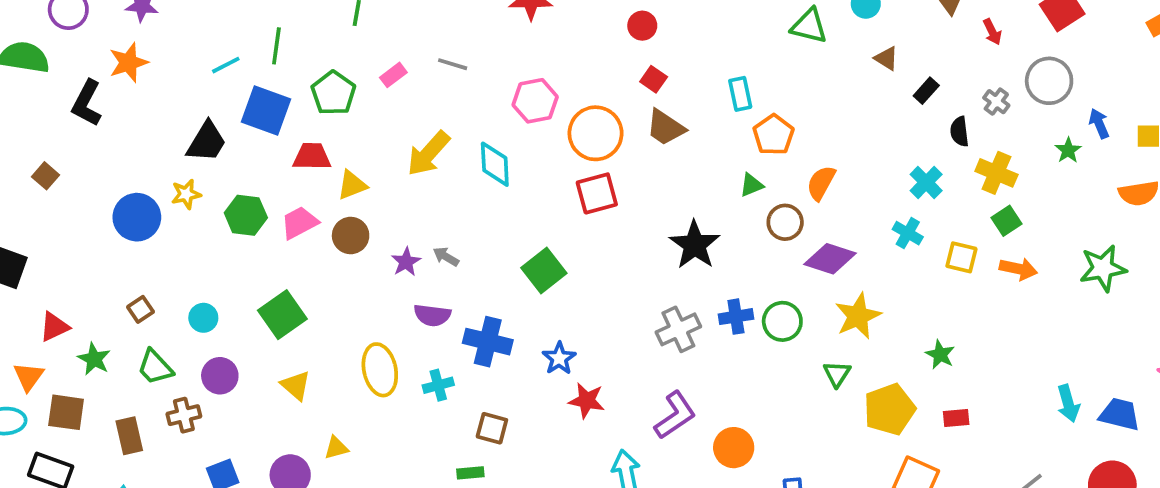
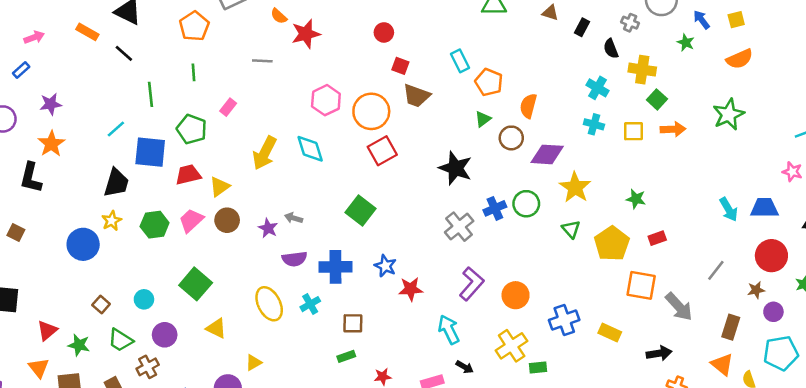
green line: (276, 46) -> (151, 94), moved
gray line: (453, 64) -> (262, 61), moved

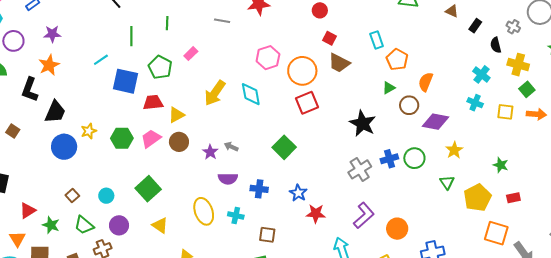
black trapezoid: (116, 183) -> (55, 112), moved
yellow star: (575, 187) -> (454, 150), size x0.7
blue cross: (335, 267) -> (259, 189), size x0.7
cyan cross: (310, 304) -> (236, 216), turned 35

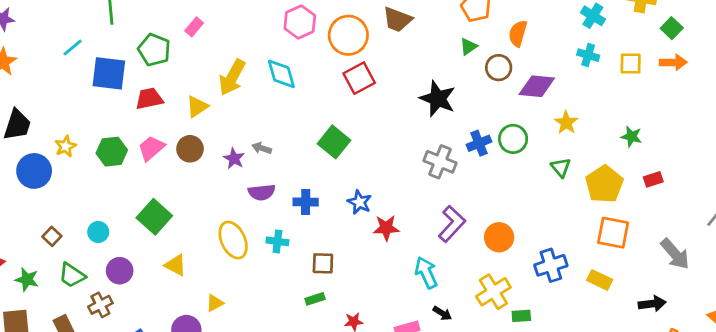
green square: (527, 89) -> (672, 28), moved
yellow triangle: (176, 115) -> (197, 107), moved
gray cross: (360, 169) -> (440, 162), turned -30
orange square: (496, 233) -> (613, 233), moved

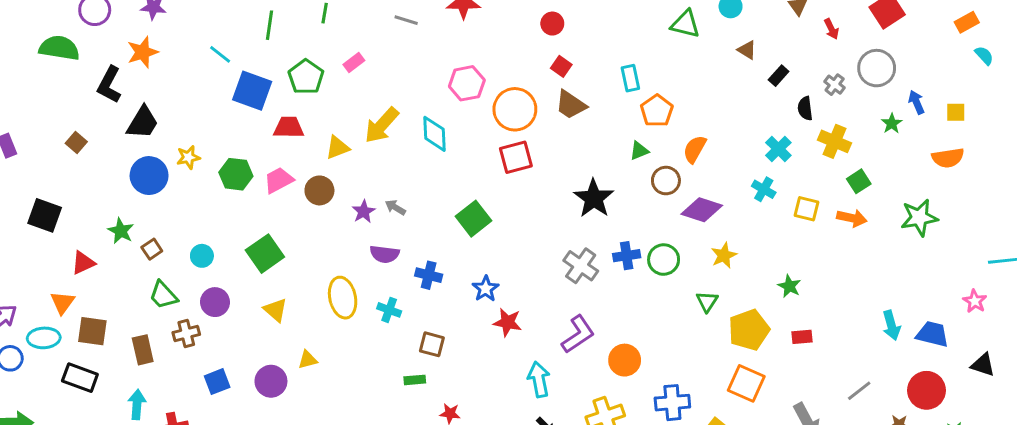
cyan line: (73, 48) -> (220, 54), turned 65
green star: (27, 280) -> (121, 231), moved

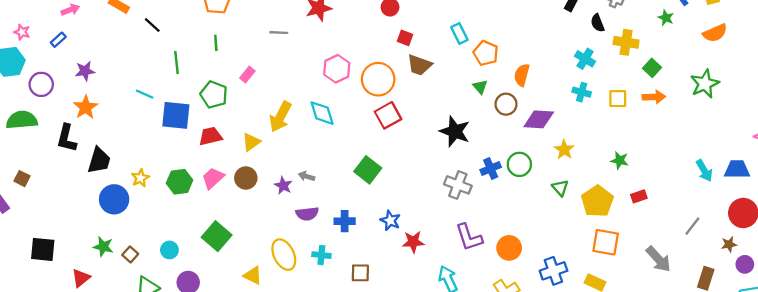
brown square: (76, 142) -> (22, 179), moved
green triangle: (639, 151) -> (480, 87), turned -35
yellow triangle: (275, 310) -> (253, 275), moved
purple L-shape: (578, 334) -> (469, 237), turned 120

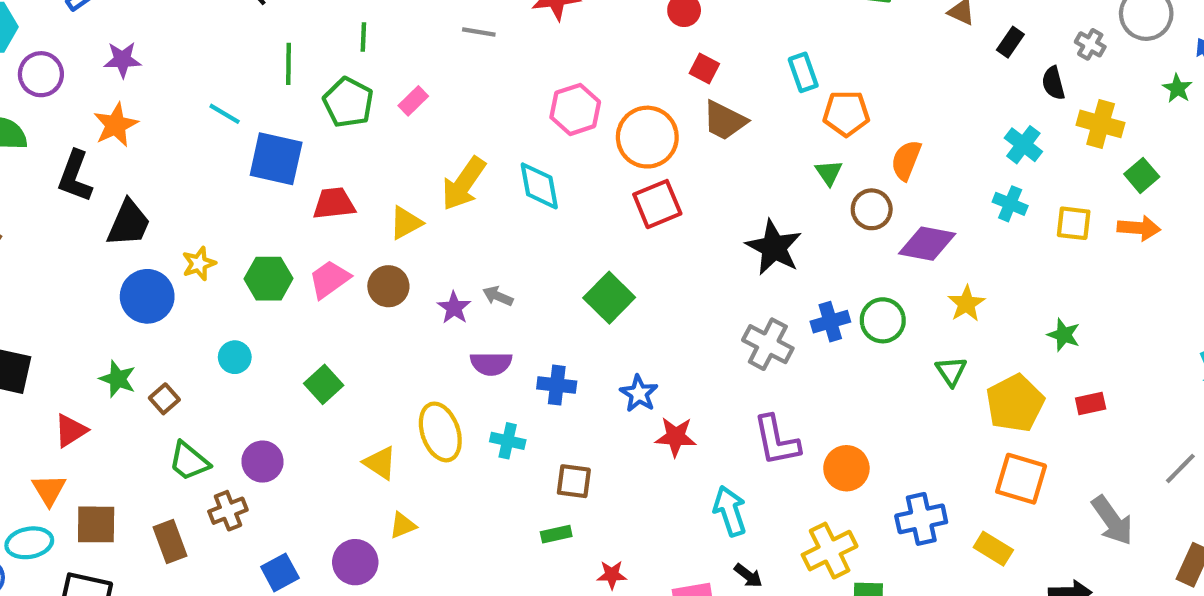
orange pentagon: (486, 53) -> (846, 113), turned -30
green pentagon: (214, 95) -> (348, 102), moved
green square: (217, 236) -> (324, 384), size x0.7
cyan circle: (169, 250) -> (235, 357), moved

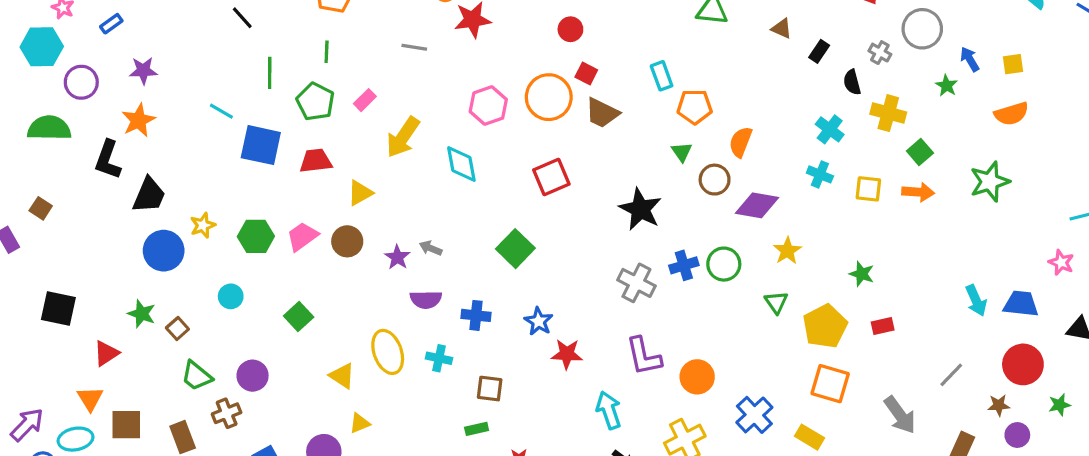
orange circle: (647, 137) -> (549, 97), moved
yellow arrow: (464, 184) -> (403, 137), moved
red trapezoid: (334, 204) -> (316, 161), moved
blue cross: (921, 519) -> (754, 415), turned -30

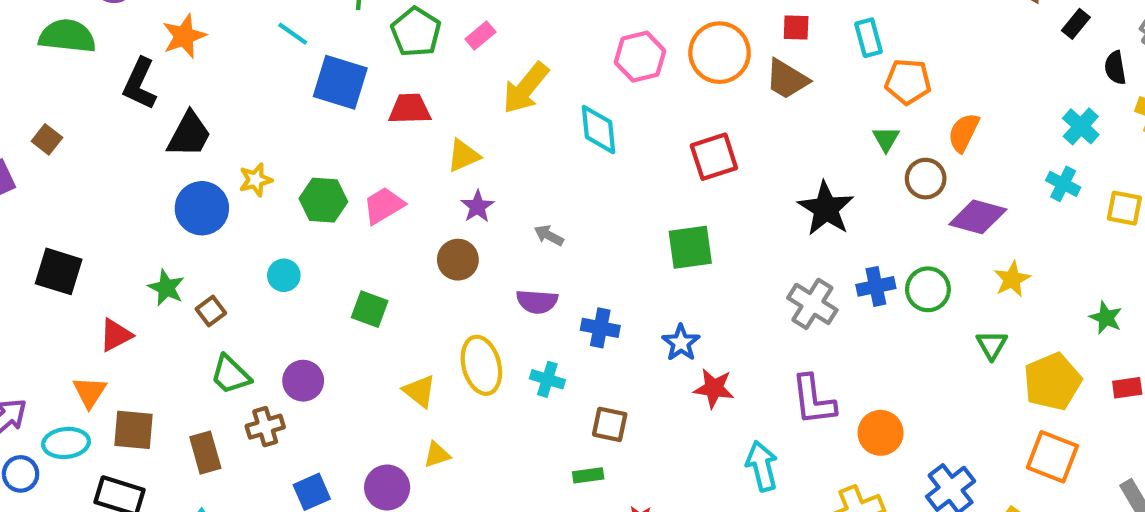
red square: (586, 73) -> (796, 28), moved, turned -30
brown circle: (347, 241) -> (458, 260), moved
green square: (515, 249) -> (690, 247), moved, turned 33
purple star: (397, 257) -> (477, 206), moved
green square: (299, 317) -> (370, 309), turned -32

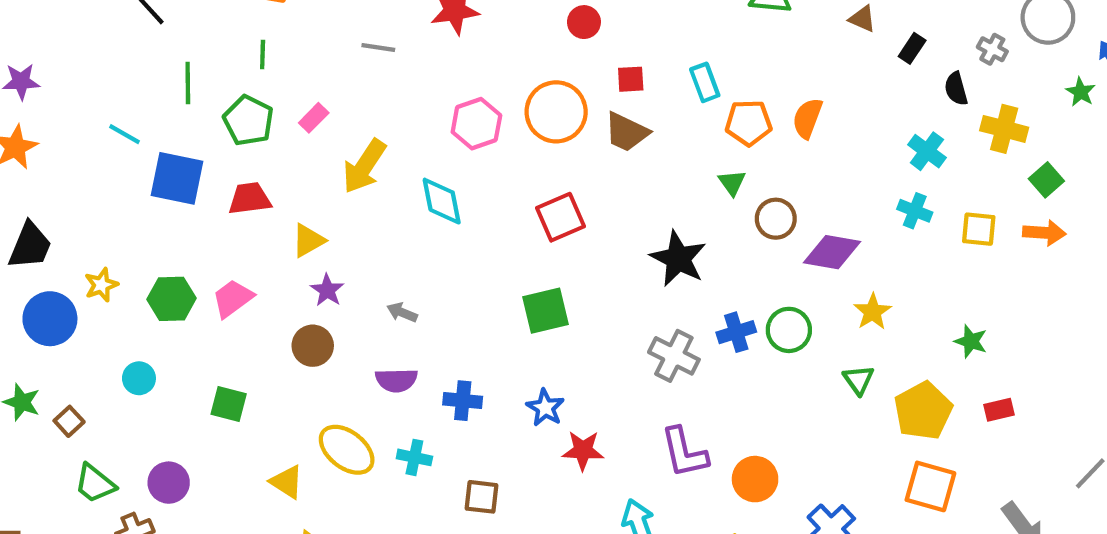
orange semicircle: (964, 133) -> (807, 118), moved
yellow ellipse: (481, 365) -> (347, 450), turned -32

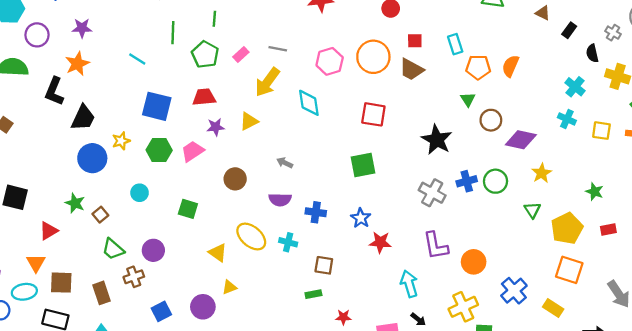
gray line: (378, 48) -> (278, 49), moved
blue square: (177, 178) -> (157, 106), moved
red square: (561, 217) -> (373, 114), turned 30
yellow triangle: (308, 240) -> (249, 121), moved
purple star: (327, 290) -> (216, 127), moved, turned 30

